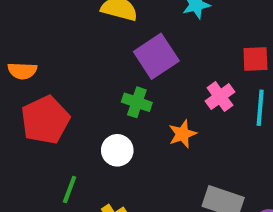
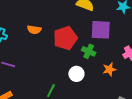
purple square: (156, 56) -> (101, 30), turned 30
red pentagon: (45, 120) -> (65, 38), moved

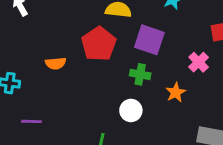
purple square: (101, 30) -> (149, 40), turned 30
red pentagon: (65, 38) -> (99, 44), moved

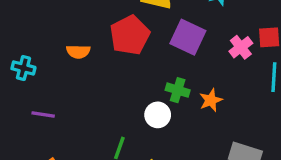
pink cross: (199, 62) -> (241, 47), moved
green cross: (140, 74) -> (178, 90), moved

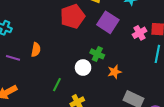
orange semicircle: (78, 52) -> (36, 50), moved, turned -88
orange star: (211, 100) -> (115, 72), moved

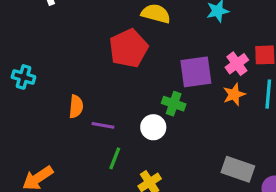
purple square: (108, 22) -> (196, 72), moved, turned -35
purple line: (13, 58) -> (103, 125), moved
orange star: (115, 72) -> (234, 94), moved

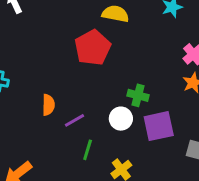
purple square: (196, 72) -> (159, 126), moved
purple line: (103, 125) -> (74, 120), turned -36

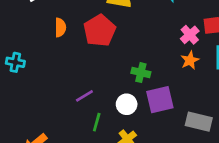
orange semicircle: (48, 105) -> (60, 27), moved
white circle: (121, 119) -> (127, 104), moved

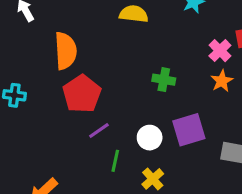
orange semicircle: (60, 27) -> (66, 51), size x1.6
red pentagon: (99, 31) -> (82, 94), moved
green cross: (141, 73) -> (164, 80), moved

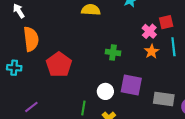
orange semicircle: (66, 51) -> (31, 39), moved
purple square: (189, 130) -> (131, 85), turned 30
purple line: (99, 131) -> (31, 107), moved

